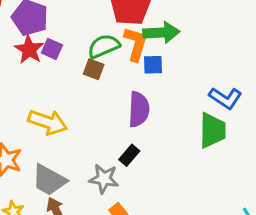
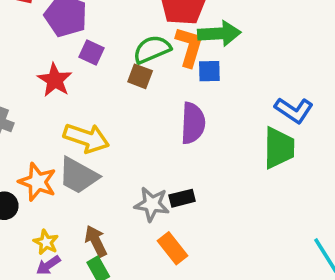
red star: (29, 50) -> (55, 80), moved
black rectangle: (129, 155) -> (182, 198), moved, turned 35
gray trapezoid: (49, 180) -> (78, 176), moved

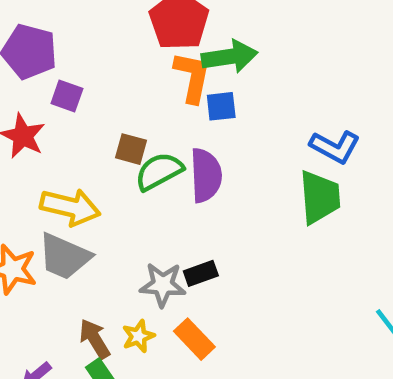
green semicircle: (152, 49) -> (159, 171), moved
brown square: (140, 76) -> (131, 149), moved
yellow star: (46, 242) -> (138, 336), moved, turned 30

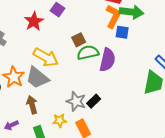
brown square: (131, 149) -> (79, 40), turned 32
black rectangle: (201, 273) -> (94, 101), turned -40
brown arrow: (95, 339) -> (32, 105), moved

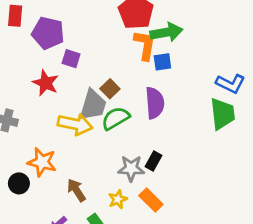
green semicircle: (88, 53) -> (116, 118), moved
gray trapezoid: (37, 78) -> (93, 105), moved, turned -95

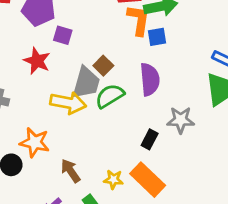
gray star: (131, 168) -> (181, 120), moved
yellow star: (118, 199) -> (113, 179), turned 30
orange rectangle: (151, 200) -> (148, 180), size x1.4

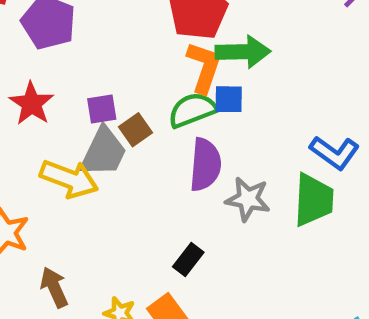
purple square: (63, 35) -> (102, 109), moved, turned -36
green semicircle: (110, 96) -> (192, 110), moved
gray star: (181, 120) -> (248, 199), moved

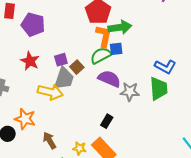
purple semicircle: (205, 165) -> (109, 79), turned -65

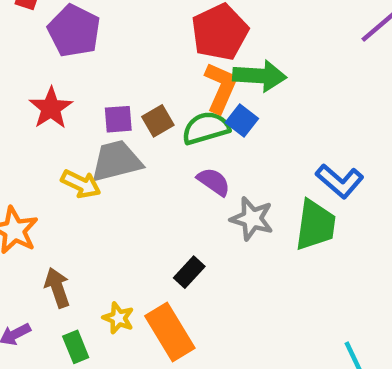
blue square: (116, 49) -> (242, 121), turned 32
brown square: (77, 67) -> (158, 121), moved
gray trapezoid: (64, 79) -> (116, 161), turned -135
purple semicircle: (109, 79) -> (214, 182), size x0.7
yellow arrow: (50, 92) -> (81, 184), size x0.7

